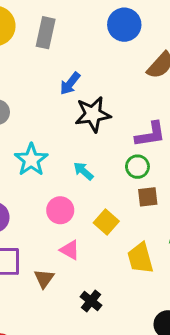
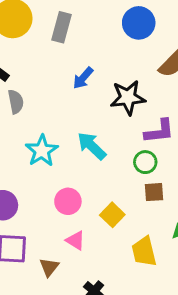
black star: (93, 114) -> (128, 98), moved
cyan arrow: (83, 171) -> (92, 146), moved, size x1.5

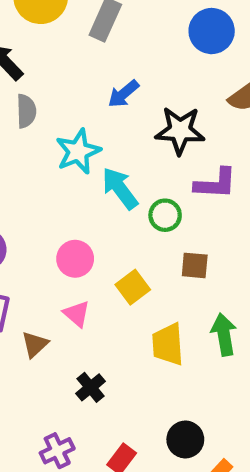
cyan star: (42, 151) -> (78, 151), moved
green circle: (145, 162) -> (165, 215), moved

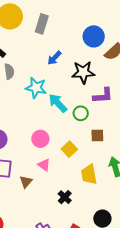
blue circle: (212, 31) -> (94, 36), moved
cyan star: (78, 151) -> (36, 88), turned -30
black cross: (91, 387) -> (65, 197), moved

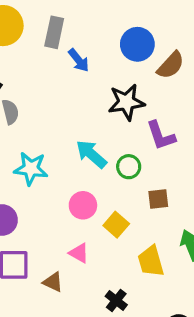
blue arrow: (54, 58) -> (79, 60), moved, turned -77
cyan star: (36, 88) -> (31, 169), moved
purple L-shape: (103, 96) -> (161, 136), turned 80
pink circle: (40, 139) -> (83, 205), moved
brown triangle: (26, 182) -> (53, 282), turned -40

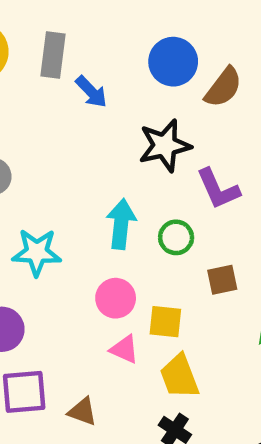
cyan arrow: (91, 154) -> (121, 224), turned 60
yellow square: (116, 225) -> (165, 322), turned -30
pink triangle: (79, 253) -> (124, 349), moved
yellow trapezoid: (151, 261) -> (179, 376), moved

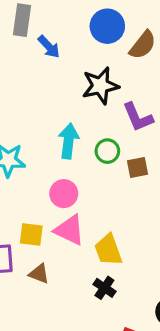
brown square: (222, 280) -> (138, 167), moved
yellow square: (165, 322) -> (31, 234), moved
pink triangle: (124, 349) -> (69, 230), size x1.5

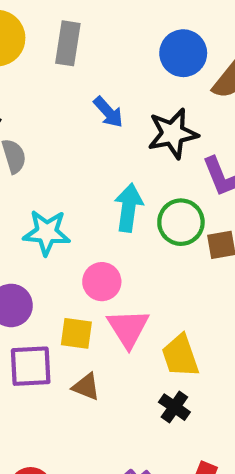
blue arrow: (49, 47) -> (108, 112), moved
green circle: (107, 151) -> (181, 222), size x1.4
pink circle: (64, 194) -> (102, 282), moved
pink triangle: (69, 230) -> (128, 328), turned 32

